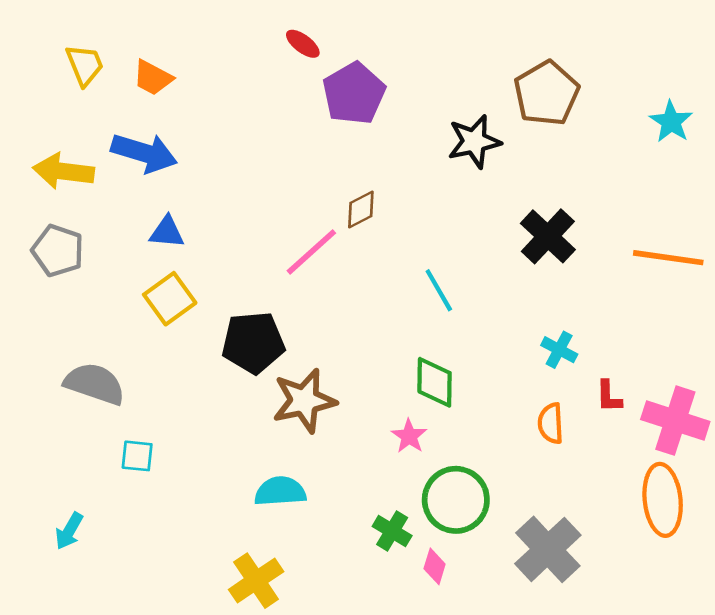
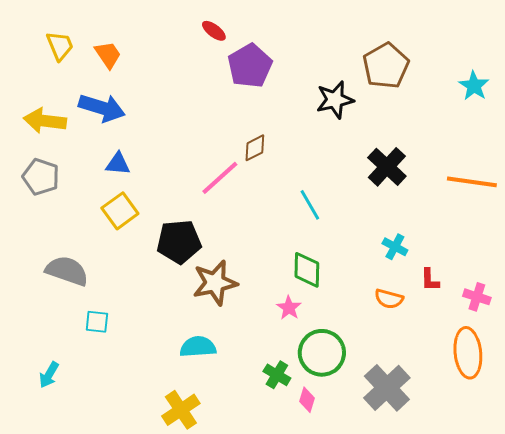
orange trapezoid: (153, 78) -> (108, 55), turned -152
pink cross: (675, 421) -> (477, 297), size x0.6
orange semicircle: (551, 423) -> (389, 299), turned -72

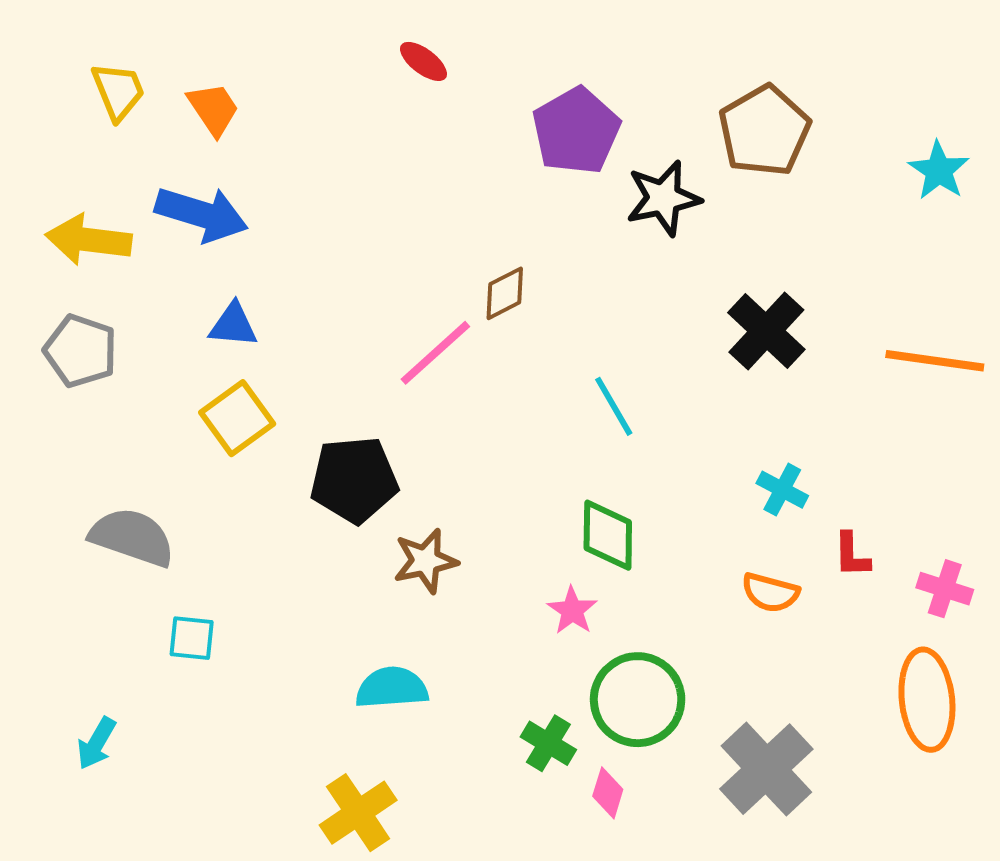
purple pentagon: (250, 66) -> (576, 131), moved
brown star: (215, 283) -> (425, 561), size x0.7

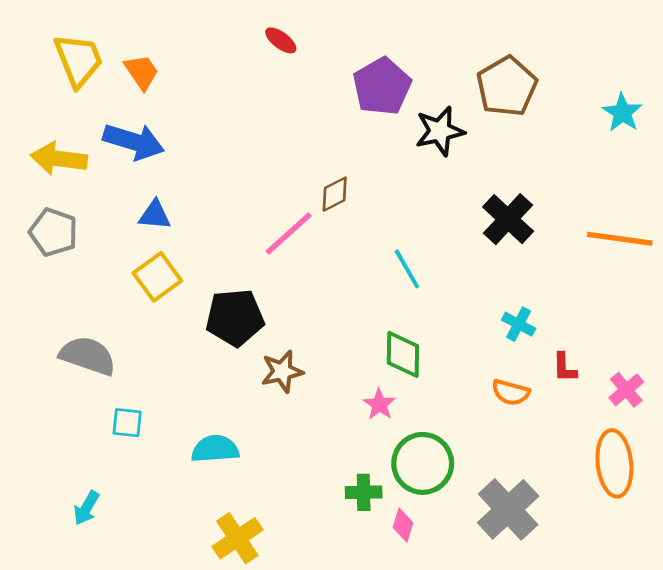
yellow trapezoid: (118, 91) -> (79, 60), size x1.4
pink cross: (945, 589) -> (626, 390), turned 32
cyan semicircle: (392, 688) -> (215, 449), moved
cyan arrow: (96, 743) -> (86, 508), moved
green cross: (548, 743) -> (364, 492), turned -32

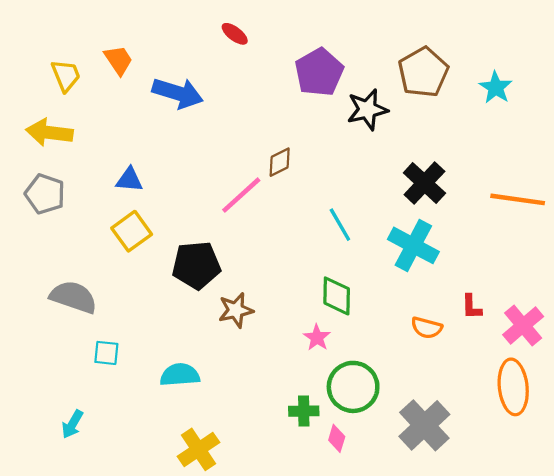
yellow trapezoid: (79, 60) -> (66, 75), moved, size x0.7
cyan star: (622, 113) -> (496, 88), moved
blue arrow: (134, 142) -> (178, 93), moved
cyan cross: (519, 324) -> (413, 245), moved, size x1.8
pink cross: (626, 390) -> (523, 326), size x1.4

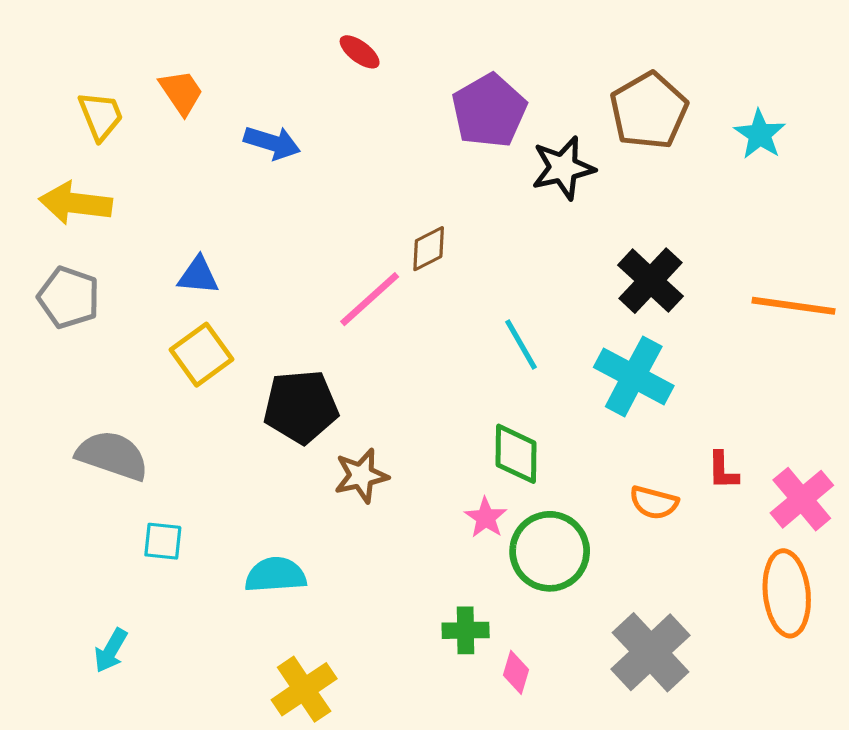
blue arrow: (178, 93) -> (272, 143), size x0.7
green circle: (353, 387) -> (550, 551), moved

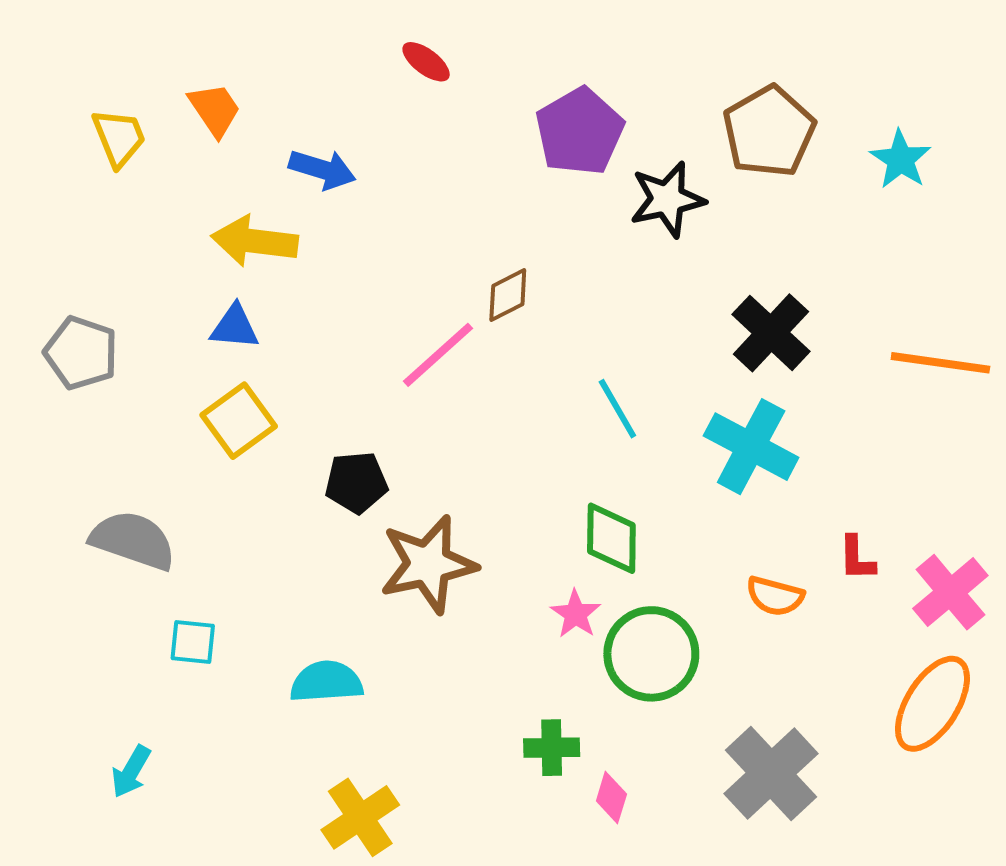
yellow arrow: (75, 203) -> (255, 241), moved
black pentagon: (301, 407) -> (356, 482), size x0.7
brown star: (361, 476) -> (428, 564), size x1.5
orange ellipse: (787, 593) -> (932, 704), turned 38

